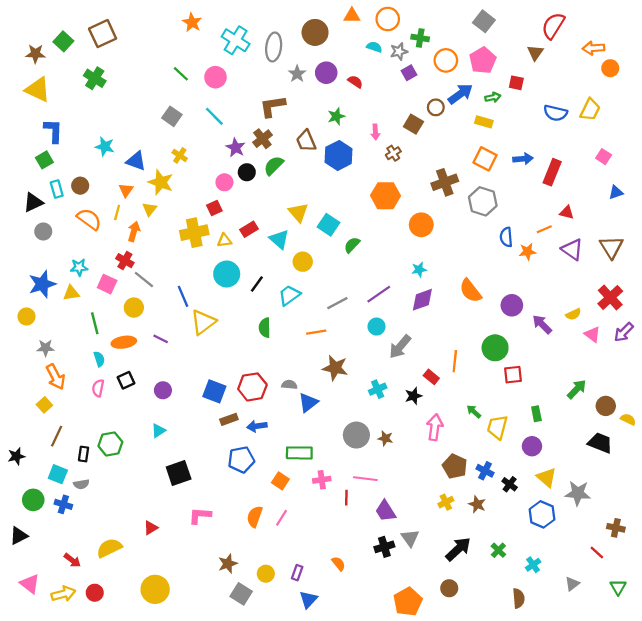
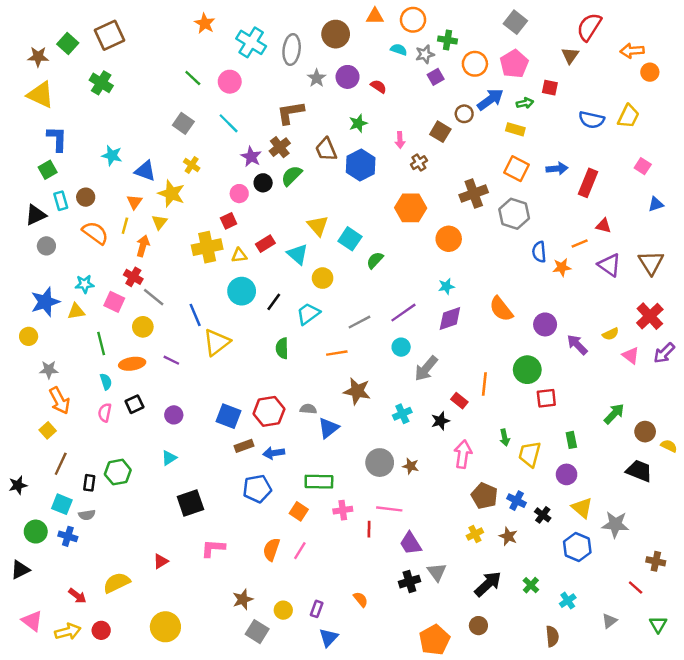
green arrow: (474, 412) -> (505, 438), turned -144

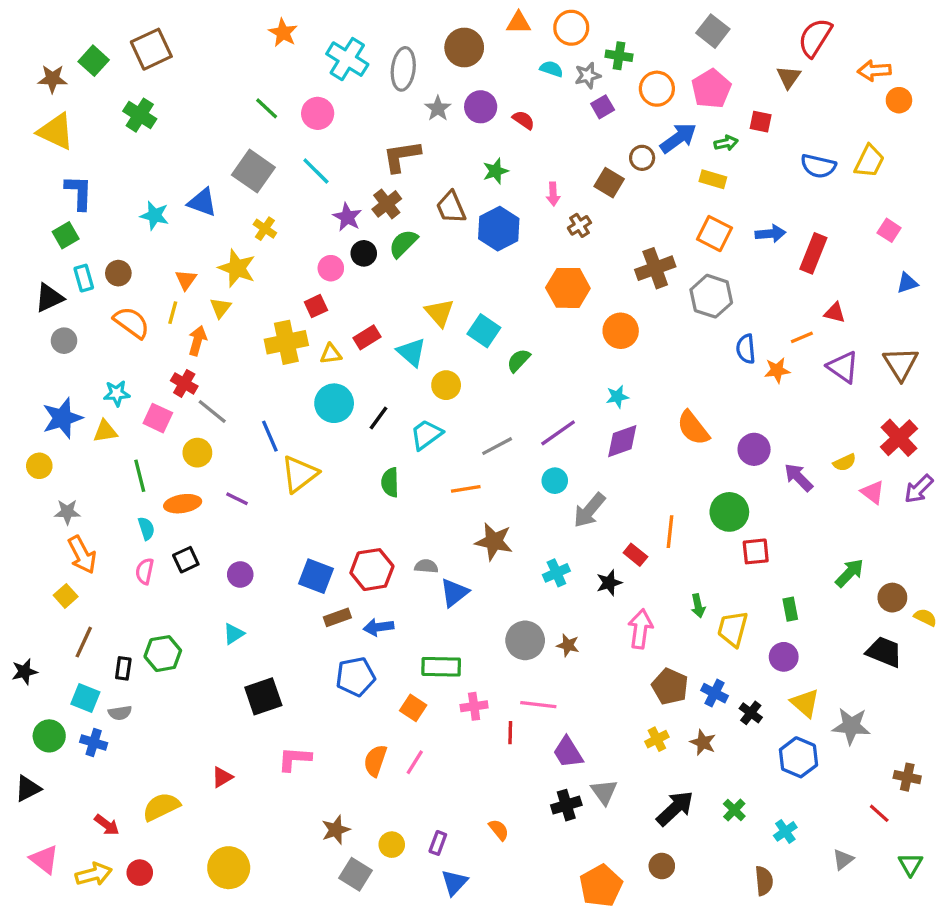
gray square: (183, 123) -> (253, 171), size x1.4
blue triangle: (145, 171) -> (202, 202), moved

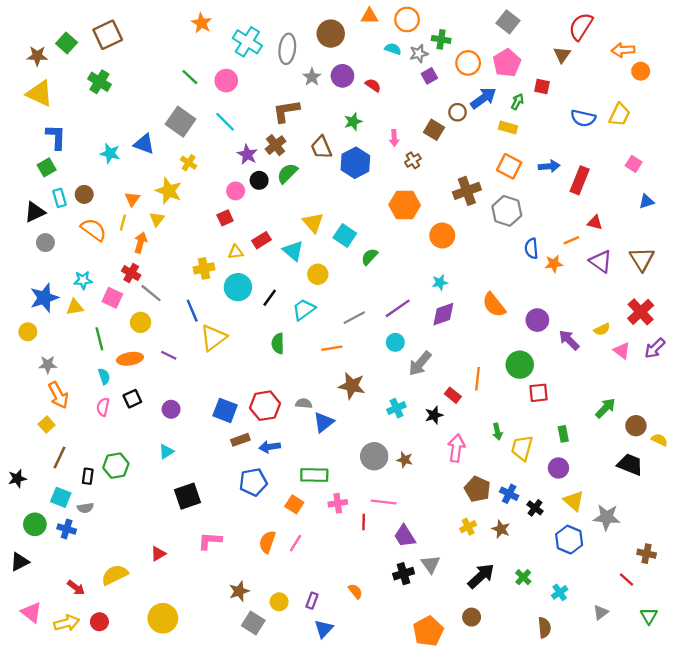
green arrow: (726, 143) -> (517, 102), turned -49
yellow cross: (286, 342) -> (204, 268), moved, size x0.7

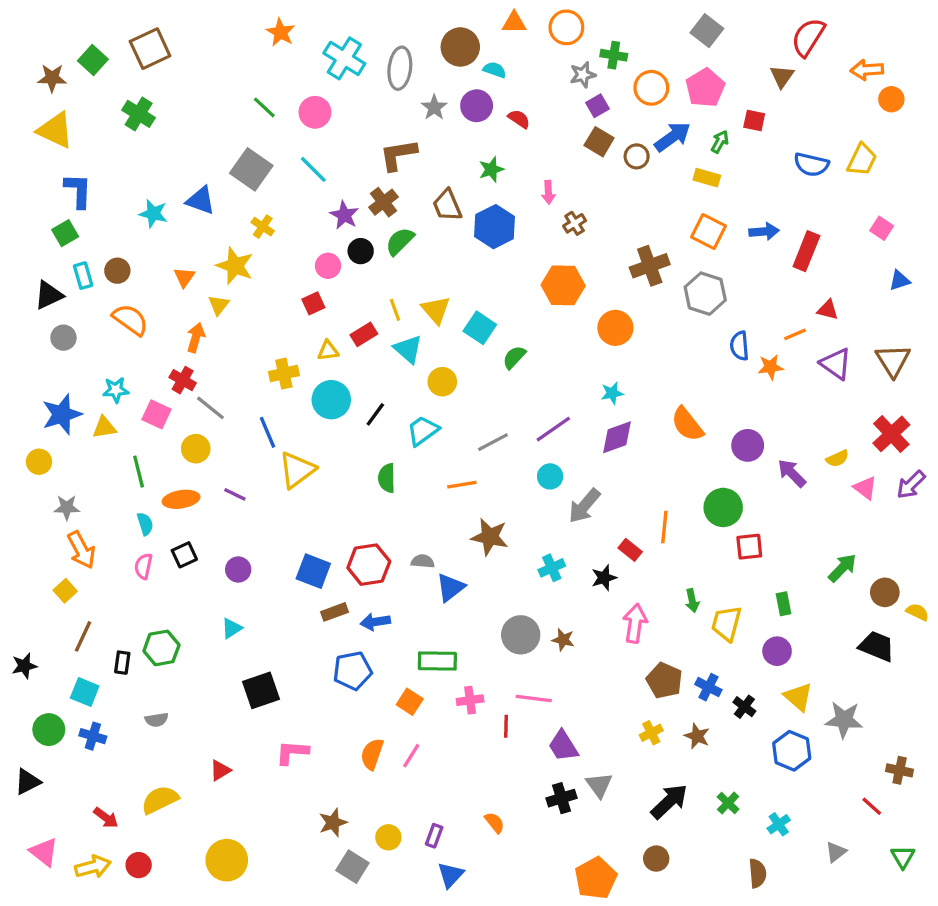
cyan semicircle: (393, 49) -> (495, 70), moved
brown square: (434, 130) -> (599, 142), moved
yellow line: (123, 223) -> (395, 310), moved, turned -35
gray semicircle: (85, 508) -> (157, 720), moved

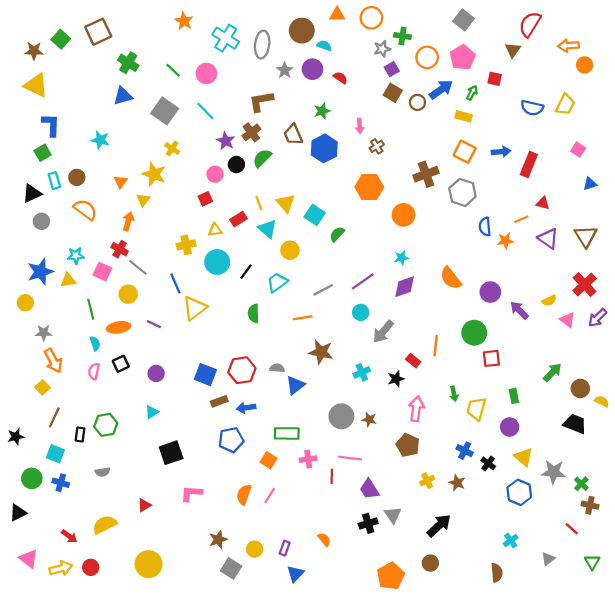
green cross: (139, 114) -> (128, 63), moved
blue triangle: (201, 200) -> (123, 96), moved, turned -36
brown pentagon: (664, 681) -> (408, 445), moved
green cross: (728, 803) -> (581, 484), moved

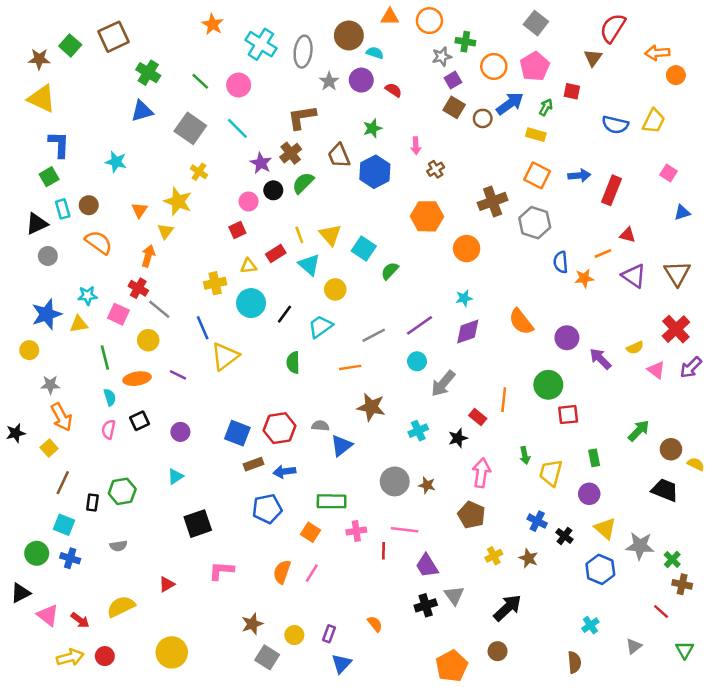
black star: (16, 437) -> (16, 433), moved
pink triangle: (29, 559) -> (48, 615), moved

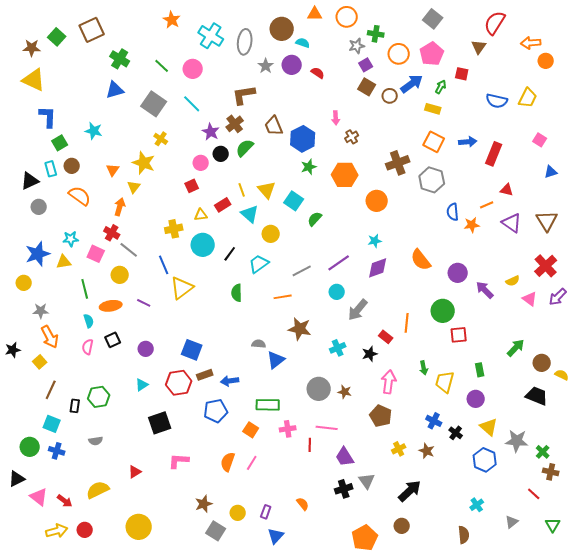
green star: (372, 128) -> (309, 167), moved
green square: (49, 177) -> (60, 143), moved
red hexagon: (279, 428) -> (179, 383), moved

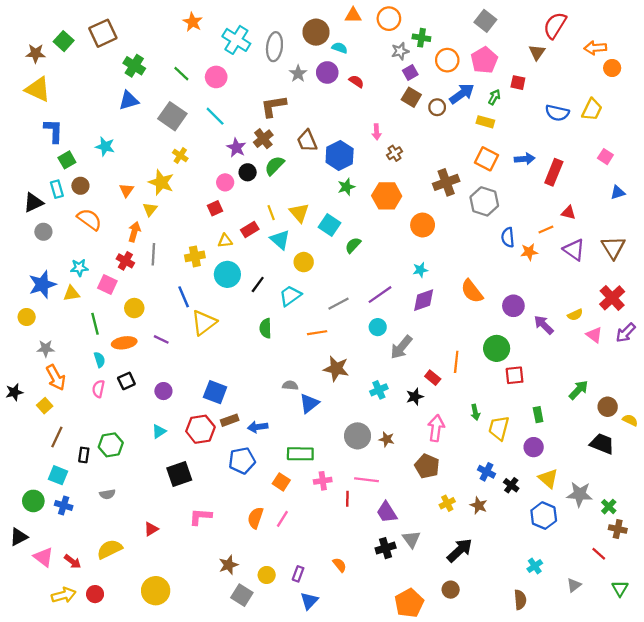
gray line: (129, 250) -> (153, 254), moved, turned 54

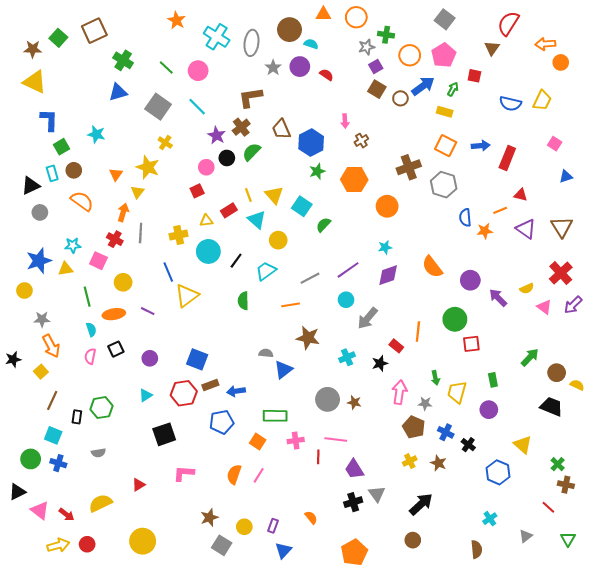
brown pentagon: (427, 466) -> (414, 427), moved
yellow triangle: (548, 479) -> (523, 445), moved
gray star: (580, 494) -> (425, 403), moved, size x0.6
orange pentagon: (409, 603) -> (354, 552), moved

